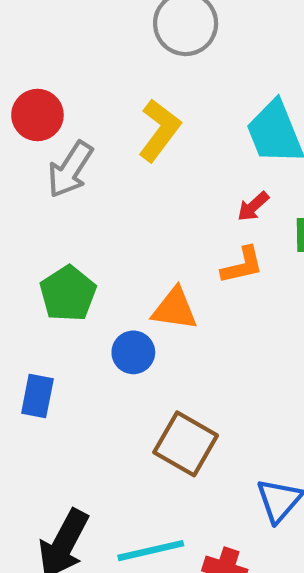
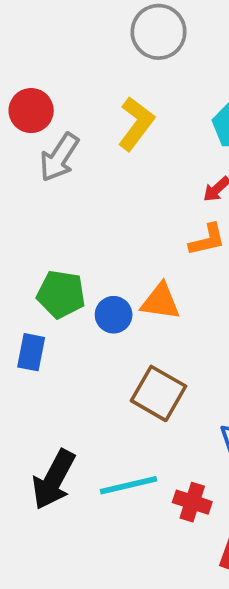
green pentagon: (68, 294) -> (61, 294), moved, turned -30
orange triangle: (175, 309) -> (160, 302), moved

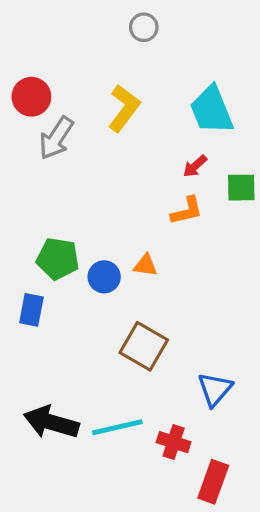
gray circle: (159, 32) -> (144, 27), size x0.6
orange triangle: (160, 302) -> (145, 265), size x0.7
black arrow: (54, 480) -> (51, 422), turned 78

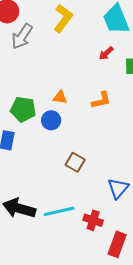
orange L-shape: (187, 211) -> (101, 100), moved
orange triangle: (145, 265) -> (60, 97), moved
brown square: (144, 346) -> (75, 162), size x0.7

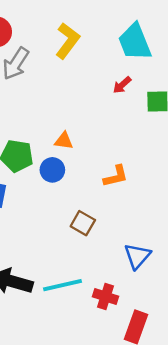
orange L-shape: (101, 100) -> (116, 176), moved

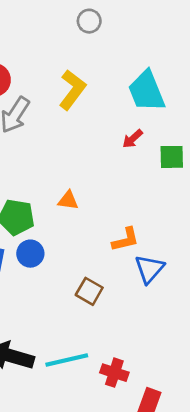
blue circle: (52, 170) -> (30, 254), moved
blue triangle: (137, 256) -> (149, 269), moved

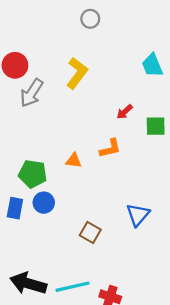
cyan trapezoid: (147, 91) -> (152, 65), moved, size x0.7
orange L-shape: (126, 240) -> (110, 148), moved

